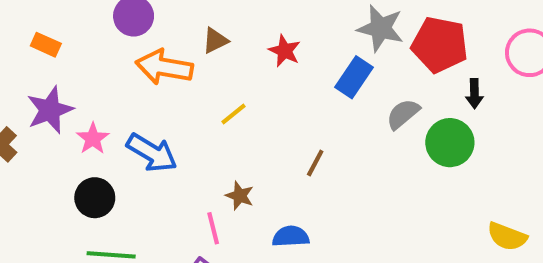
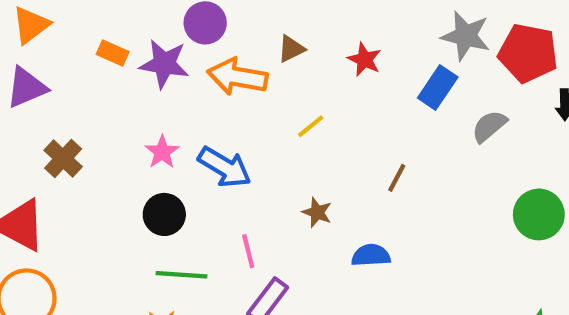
purple star: (50, 110) -> (164, 64), moved, turned 30
green circle: (450, 143) -> (539, 214), moved
pink line: (213, 228) -> (248, 251), moved

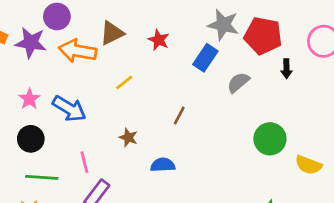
brown triangle: (291, 49) -> (112, 33), size x1.4

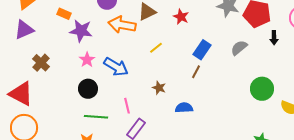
purple star: (31, 43) -> (81, 31), moved
blue rectangle: (205, 58) -> (202, 50), moved

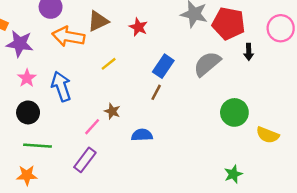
gray semicircle: (239, 48) -> (207, 64), size x1.4
blue arrow: (116, 67) -> (61, 86), turned -140
pink line: (127, 106) -> (92, 127), moved, turned 56

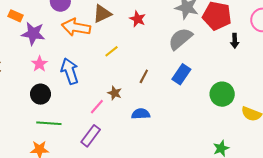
gray semicircle: (207, 64) -> (180, 39), moved
blue rectangle: (163, 66) -> (181, 74), moved
brown line: (156, 92) -> (144, 76), moved

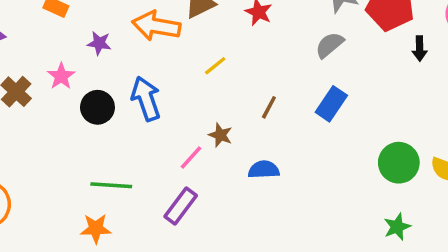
purple star: (33, 34) -> (99, 43), moved, size x0.6
gray semicircle: (180, 39) -> (330, 45), size x0.7
pink star: (39, 64) -> (61, 76), moved
black circle: (41, 94) -> (97, 107), moved
green circle: (222, 94) -> (399, 163), moved

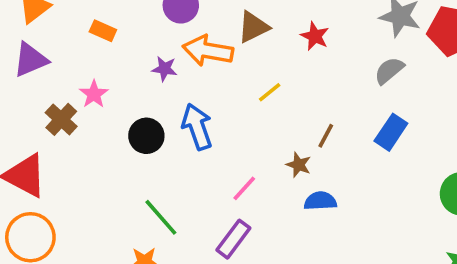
purple star: (99, 43) -> (164, 69), moved
pink star: (61, 76) -> (94, 94), moved
brown star: (220, 135) -> (299, 165), moved
green line: (111, 185) -> (161, 217), turned 45

